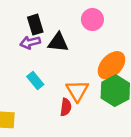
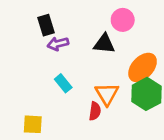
black rectangle: (35, 25) -> (46, 25), moved
black triangle: (58, 42) -> (104, 44), moved

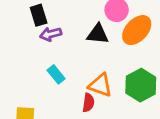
orange ellipse: (143, 67) -> (137, 30), moved
orange triangle: (107, 94) -> (100, 85), turned -40

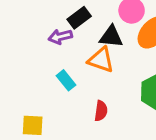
black rectangle: (39, 15) -> (79, 18), moved, turned 70
orange triangle: (100, 85) -> (101, 60), moved

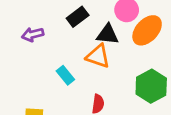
purple arrow: (60, 37) -> (33, 34), moved

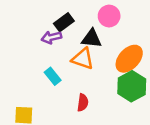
orange ellipse: (147, 30) -> (129, 59), moved
purple arrow: (33, 34) -> (51, 37), moved

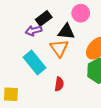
orange triangle: (83, 59) -> (59, 48), turned 36
cyan rectangle: (53, 76) -> (34, 62), size x1.6

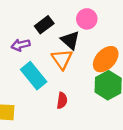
purple arrow: (33, 31) -> (21, 45), moved
black triangle: (66, 32) -> (70, 40), turned 36

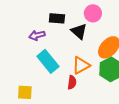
black rectangle: (44, 25) -> (57, 18), turned 42
orange triangle: (62, 59) -> (81, 65), moved, turned 36

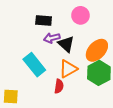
black triangle: (79, 31) -> (66, 44), moved
purple arrow: (37, 35) -> (52, 38), moved

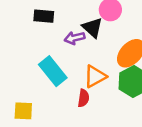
black rectangle: (44, 21) -> (44, 16), moved
black triangle: (66, 44) -> (92, 28), moved

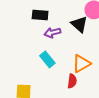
purple arrow: (75, 38) -> (52, 33), moved
cyan rectangle: (53, 71) -> (47, 59), size x0.7

